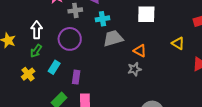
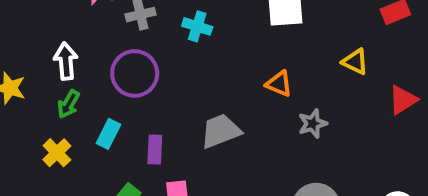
cyan cross: (102, 19) -> (197, 26), turned 32
gray trapezoid: (113, 38) -> (221, 131), moved
gray star: (134, 69) -> (313, 124), moved

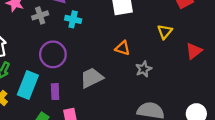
yellow triangle: (355, 62) -> (165, 32), turned 49
purple circle: (135, 73) -> (53, 54), moved
cyan rectangle: (108, 134) -> (28, 85), size x1.6

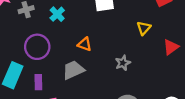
cyan cross: (73, 19) -> (57, 14), turned 32
orange triangle: (123, 48) -> (85, 44), moved

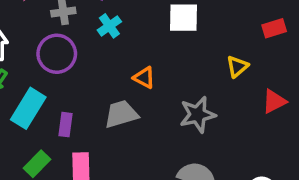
purple circle: (37, 47) -> (57, 54), moved
gray star: (123, 63) -> (198, 115), size x1.5

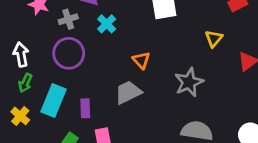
orange triangle: (144, 78) -> (141, 60), turned 30

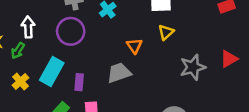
yellow triangle: (214, 39) -> (166, 32), moved
gray star: (189, 82) -> (193, 67), moved
green arrow: (25, 83) -> (18, 51), moved

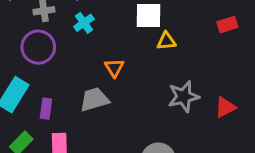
yellow triangle: (166, 32) -> (166, 41), moved, turned 35
red triangle: (229, 59) -> (225, 107), moved

